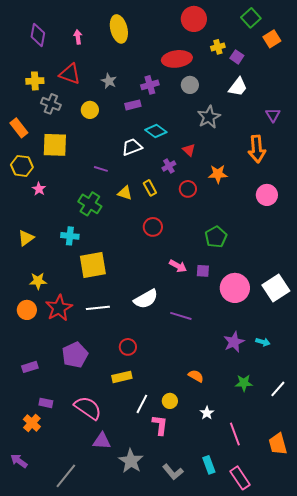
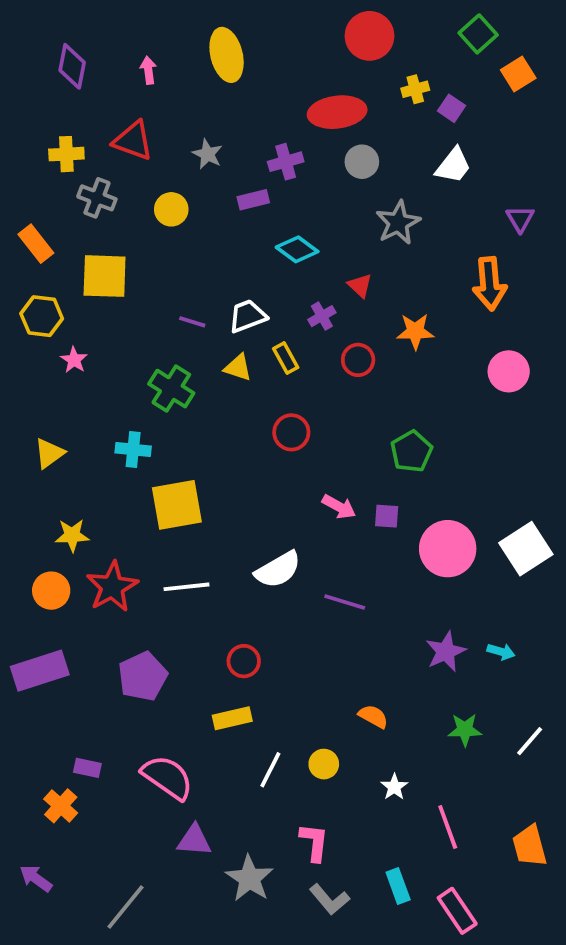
white trapezoid: (132, 147) -> (248, 316), moved
purple rectangle: (30, 367) -> (40, 671), moved, size x1.8
pink L-shape: (160, 425) -> (314, 842), moved

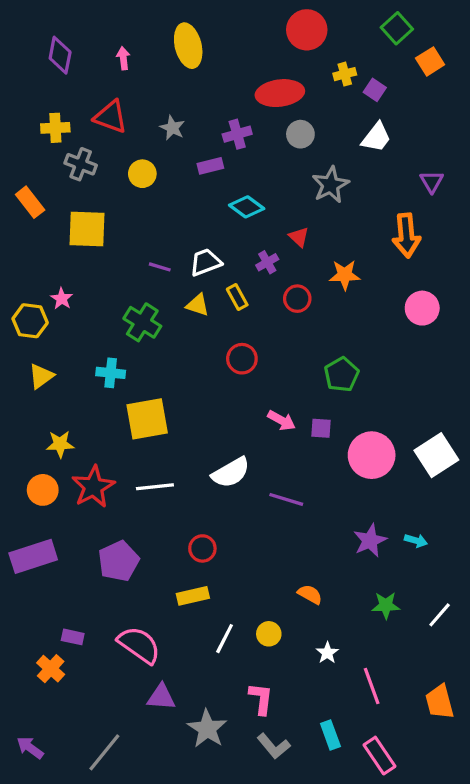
yellow hexagon: (42, 316) -> (30, 321), moved
purple arrow: (36, 878) -> (30, 748), moved

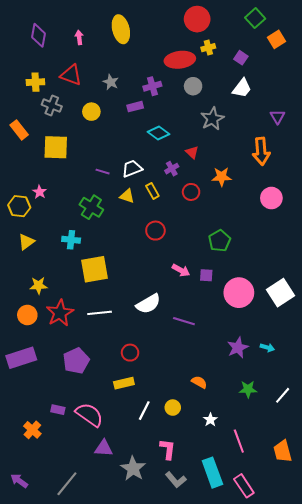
yellow cross: (345, 74) -> (208, 48), moved
purple rectangle: (73, 637) -> (58, 410), moved
cyan rectangle: (330, 735) -> (212, 473), size x1.6

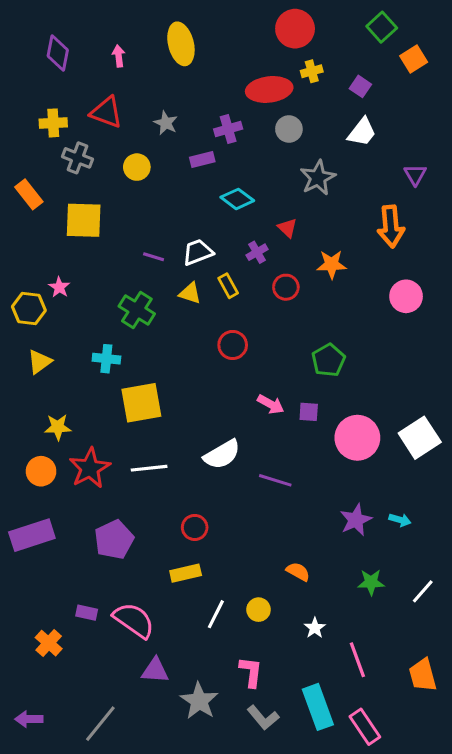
purple arrow: (19, 481) -> (29, 719), turned -36

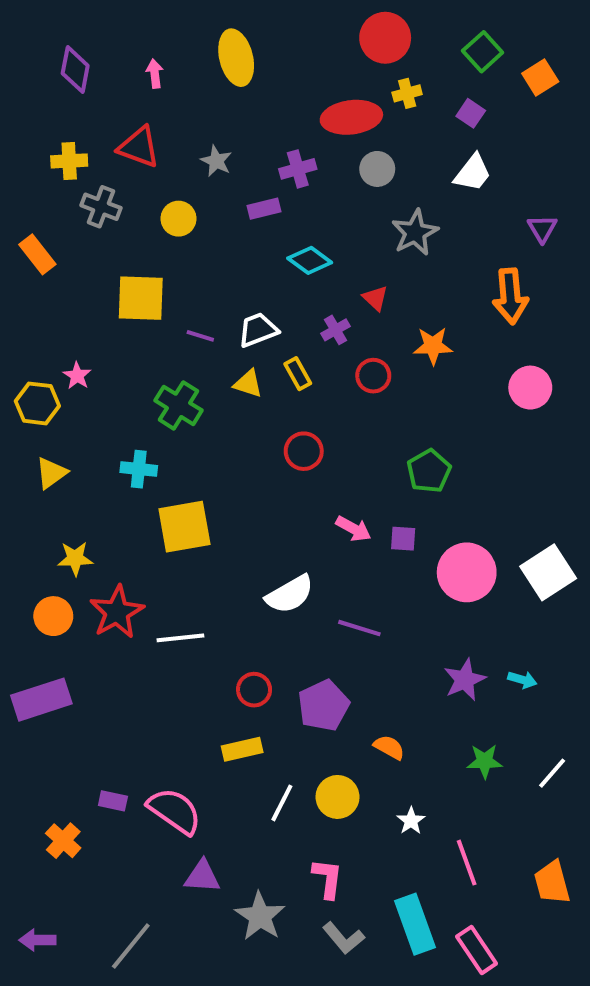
green square: (382, 27) -> (483, 52), moved
yellow square: (84, 220) -> (141, 298), moved
white line: (149, 468) -> (180, 638), moved
purple pentagon: (114, 540) -> (324, 706), moved
yellow circle: (259, 610) -> (337, 797), size x1.4

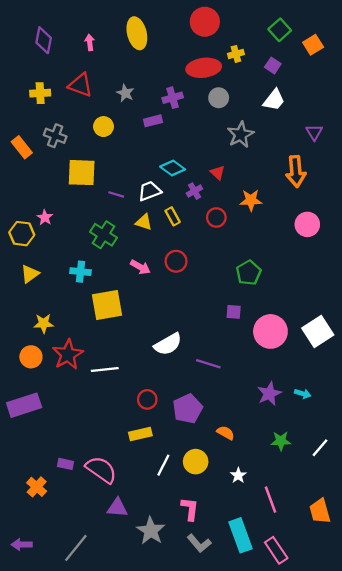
red circle: (385, 38) -> (205, 22), moved
gray cross: (101, 207) -> (55, 136), moved
cyan diamond: (310, 260) -> (173, 168), moved
pink arrow: (353, 529) -> (140, 267), moved

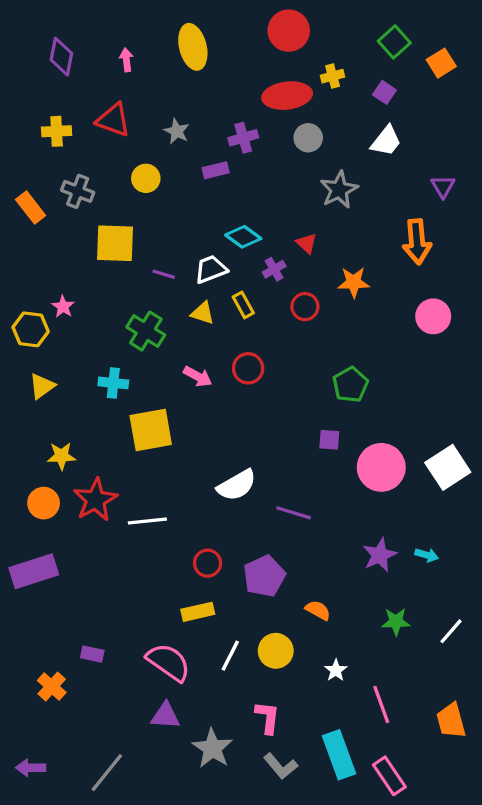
pink semicircle: (101, 470) -> (169, 662), moved

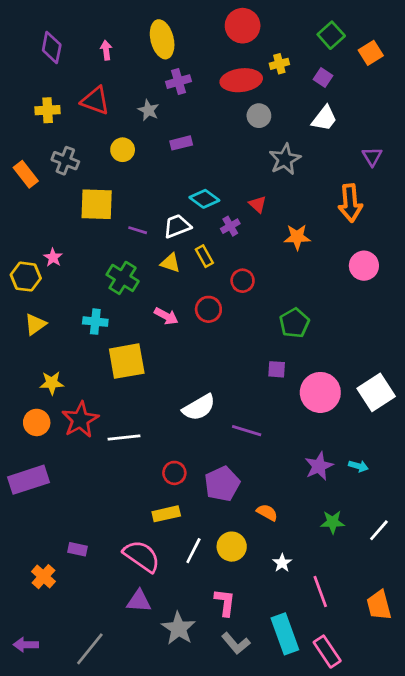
purple cross: (243, 138) -> (178, 82), moved
red circle: (305, 307) -> (243, 281), moved

